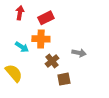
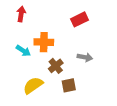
red rectangle: (46, 18) -> (80, 19), moved
yellow semicircle: (14, 73) -> (33, 85), moved, turned -84

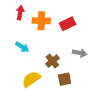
red rectangle: (80, 19) -> (68, 24), moved
orange cross: (44, 42) -> (41, 21), moved

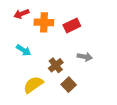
red arrow: (20, 13) -> (21, 14), turned -120
brown square: (65, 79) -> (69, 85), turned -32

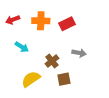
red arrow: (21, 14) -> (13, 20), moved
brown square: (69, 85) -> (64, 79), turned 32

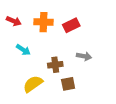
red arrow: (13, 20) -> (14, 21), turned -136
brown cross: (52, 61) -> (55, 65), turned 32

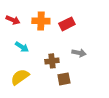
yellow semicircle: (33, 84) -> (20, 77), moved

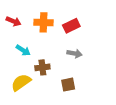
gray arrow: (79, 53) -> (75, 54), moved
brown cross: (52, 61) -> (42, 67), moved

